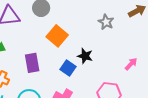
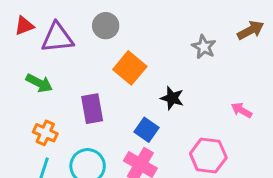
pink arrow: (131, 64) -> (242, 110), turned -104
blue square: (68, 68) -> (146, 130), moved

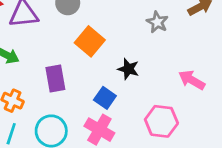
pink arrow: (242, 110) -> (192, 80), size x1.4

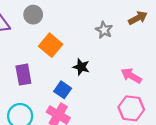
pink hexagon: (161, 121) -> (131, 108), moved

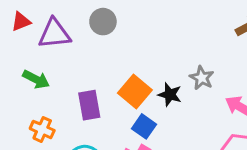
gray star: (104, 30) -> (202, 78), moved
orange square: (51, 45) -> (135, 91), moved

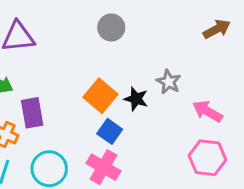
gray circle: (103, 22) -> (111, 27), moved
purple rectangle: (89, 105) -> (32, 113), moved

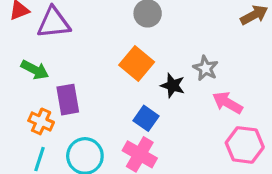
orange square: (100, 96) -> (137, 64), moved
pink arrow: (207, 111) -> (227, 103), moved

